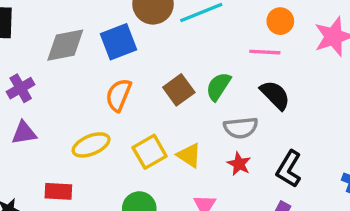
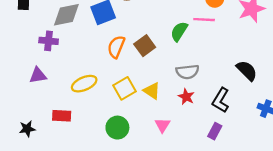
green semicircle: (218, 86) -> (179, 31), moved
purple cross: (21, 88) -> (49, 41), moved, turned 36
orange semicircle: (119, 95) -> (116, 47), moved
black semicircle: (275, 95) -> (247, 71), moved

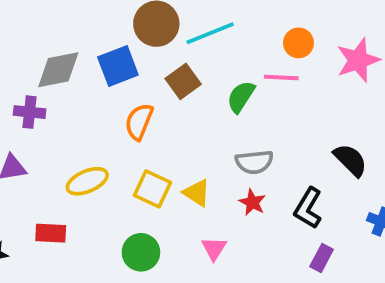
brown square: (145, 46) -> (183, 81), moved
yellow square: (125, 88) -> (152, 189), turned -35
purple rectangle: (215, 131) -> (322, 258), moved

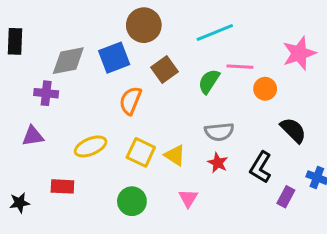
cyan line: (210, 33) -> (215, 33), moved
orange circle: (298, 43) -> (265, 89), moved
purple rectangle: (322, 258) -> (286, 197), moved

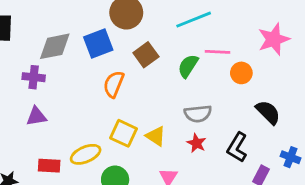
purple triangle: (33, 136) -> (36, 116), moved
yellow ellipse: (91, 146) -> (86, 154), moved

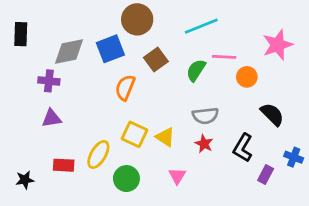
yellow ellipse: (86, 154) -> (98, 154), turned -36

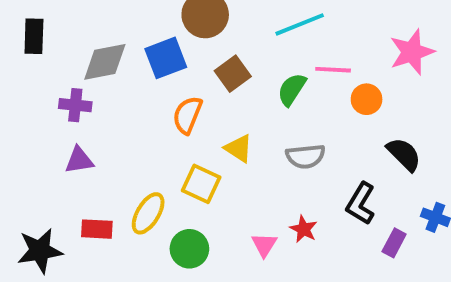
yellow triangle: (165, 137) -> (239, 148), moved
red star: (204, 144) -> (304, 229), moved
black star: (25, 180) -> (40, 251), size x1.6

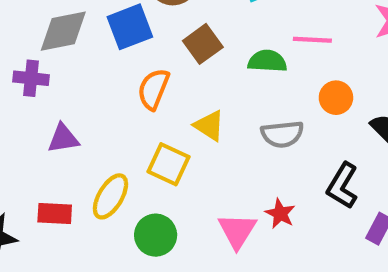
green semicircle: (292, 89) -> (267, 61), turned 60
orange circle: (367, 99) -> (336, 98), moved
purple triangle: (79, 160) -> (63, 138), moved
pink triangle: (264, 245) -> (237, 231), size x1.4

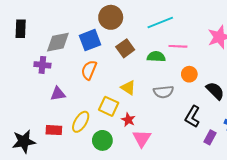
orange semicircle: (153, 89) -> (89, 70), moved
red star: (280, 214) -> (128, 120), moved

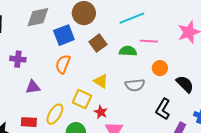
gray diamond: (58, 42) -> (38, 17), moved

